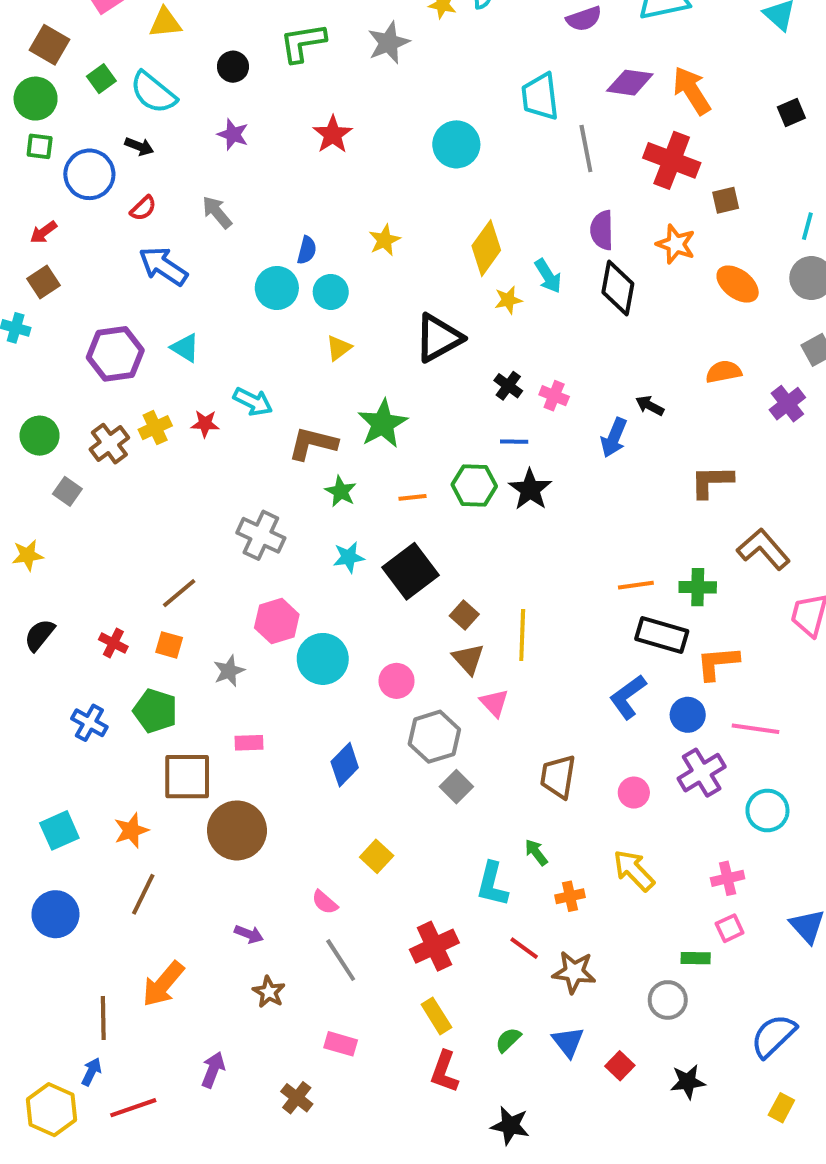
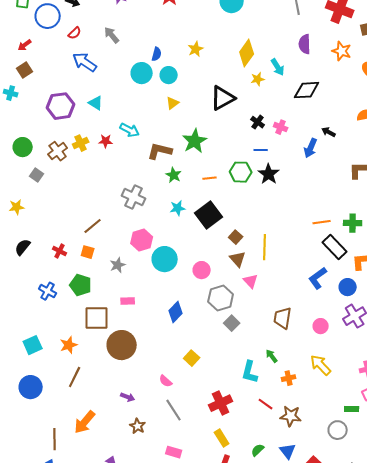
black diamond: (618, 288) -> (307, 90), moved, turned 76
black rectangle: (662, 635) -> (335, 247), turned 30

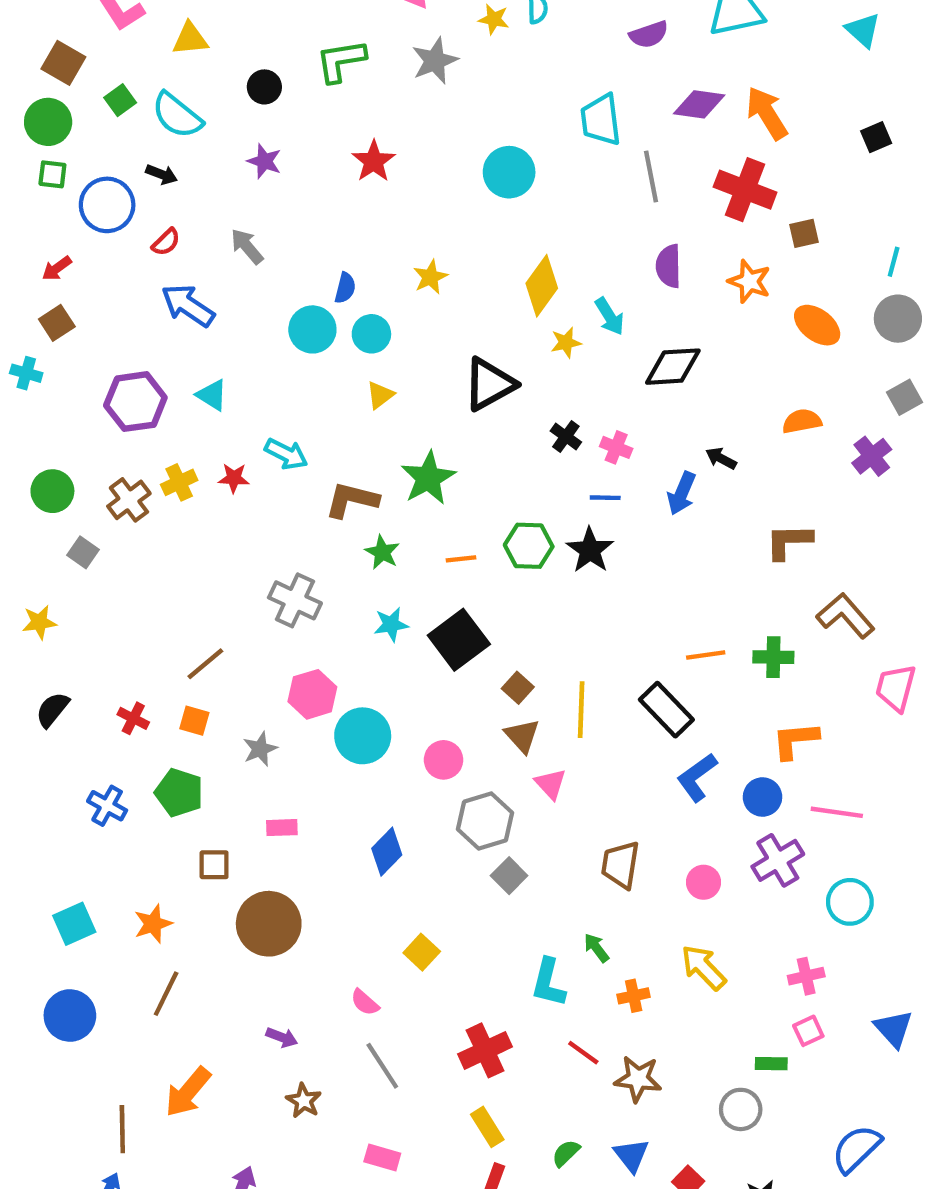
blue line: (261, 150) -> (605, 498), moved
black rectangle: (335, 247) -> (666, 710), moved
brown square: (97, 318) -> (214, 865), size x0.6

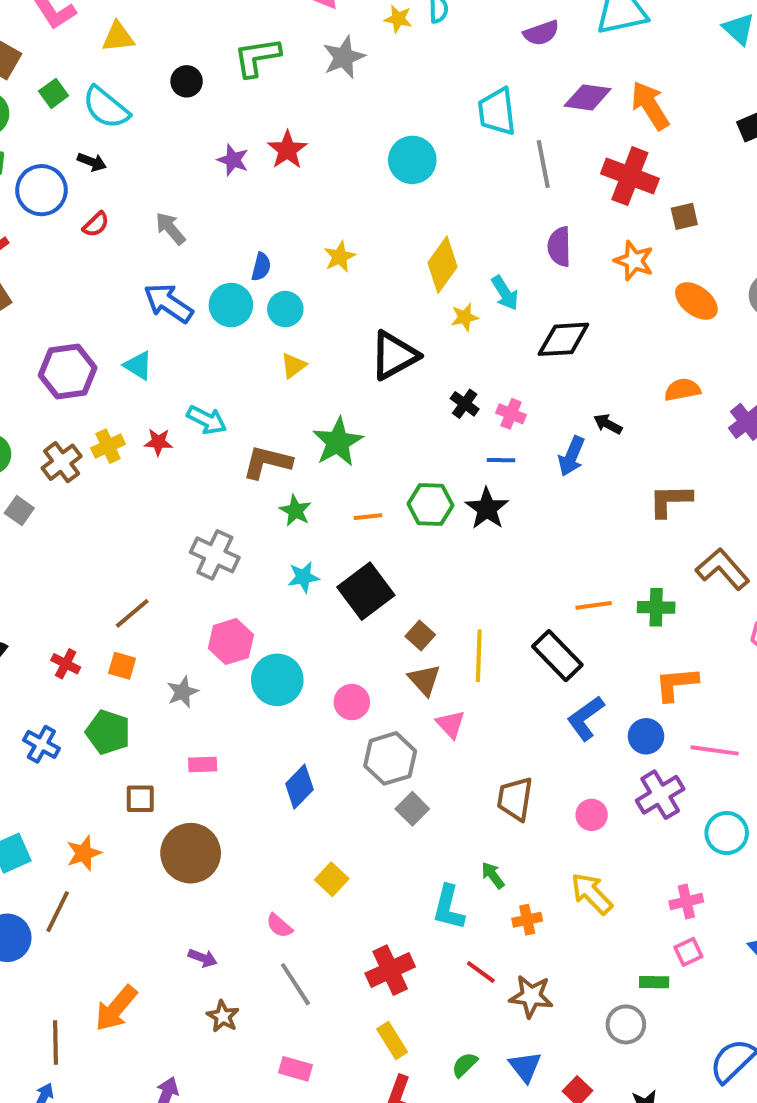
purple star: (264, 161) -> (233, 160), moved
blue arrow: (188, 305) -> (168, 303), moved
brown line: (166, 994) -> (58, 912), moved

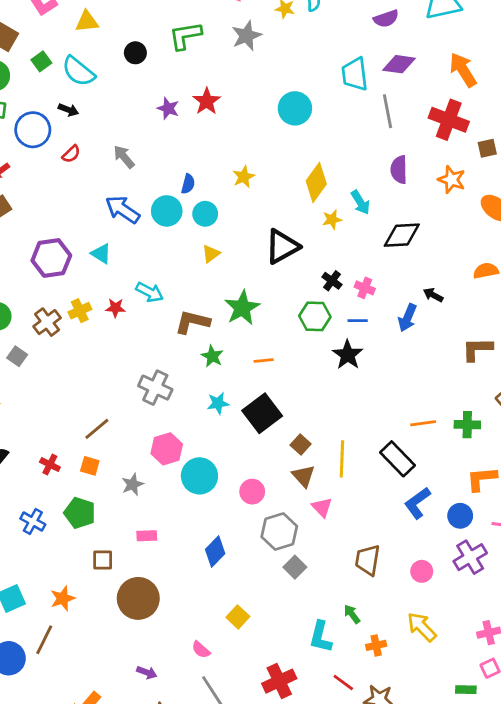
purple diamond: (588, 97) -> (399, 64), moved
green hexagon: (430, 505) -> (315, 316), moved

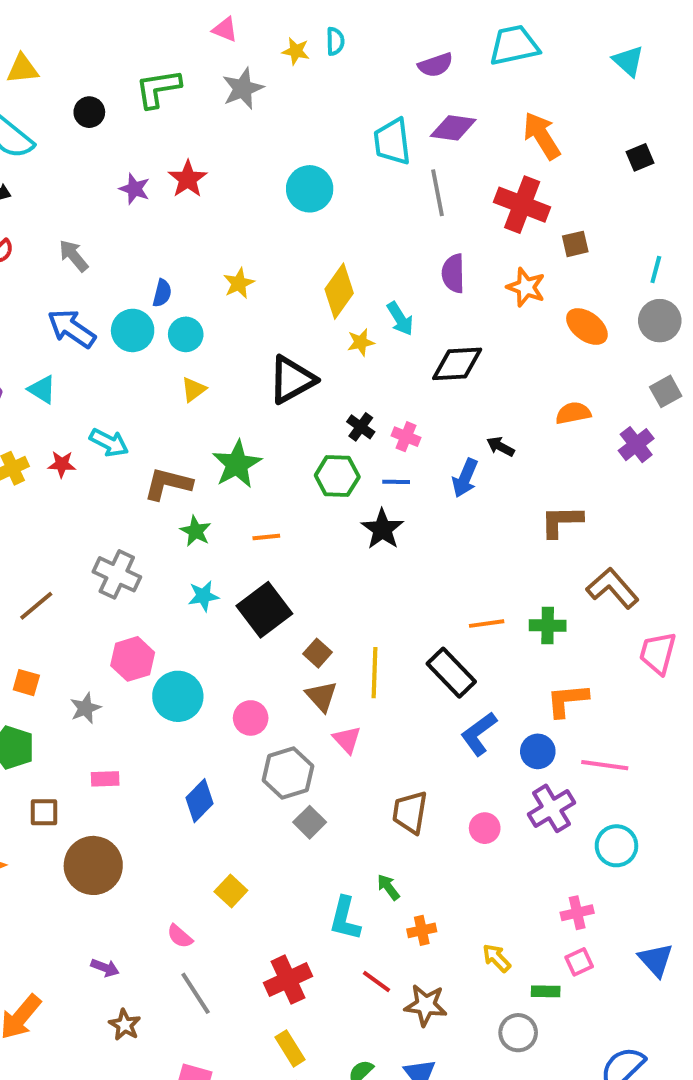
brown line: (97, 429) -> (36, 606), moved
yellow arrow: (422, 627) -> (496, 958), moved, size x0.7

